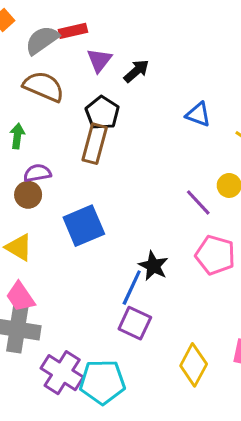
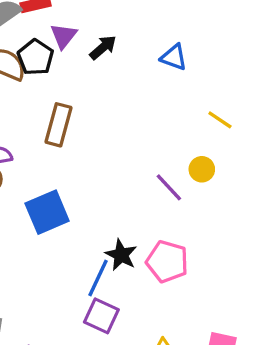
black pentagon: (102, 113) -> (35, 57), moved
blue triangle: (198, 114) -> (174, 57), moved
pink pentagon: (215, 255) -> (167, 262), moved

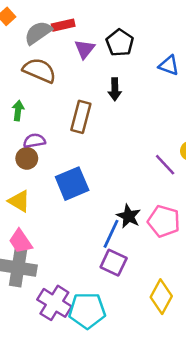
black arrow: (103, 47) -> (115, 89), moved, turned 130
black pentagon: (35, 57) -> (120, 43), moved

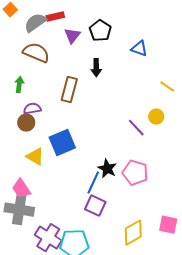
yellow triangle: (19, 201) -> (35, 157), moved
yellow diamond: (161, 297) -> (133, 233), turned 32

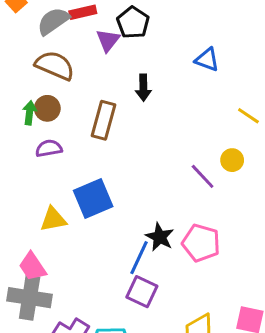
black pentagon: (100, 31) -> (133, 23), moved
brown circle: (26, 123) -> (47, 108), moved
yellow triangle: (35, 157) -> (53, 219), turned -42

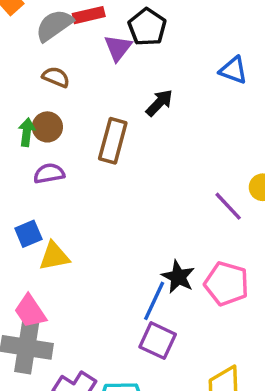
brown semicircle: (55, 65) -> (56, 77), size x0.6
black arrow: (143, 88) -> (159, 103), turned -135
blue square: (93, 199) -> (28, 234), moved, size x0.6

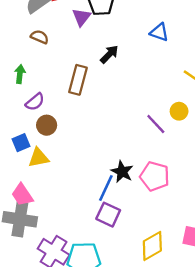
brown circle: (47, 127) -> (47, 125), moved
purple semicircle: (49, 173) -> (35, 102), turned 150

